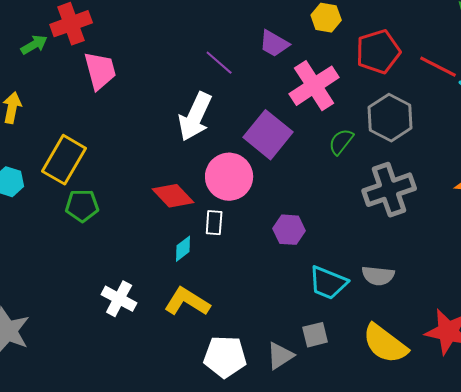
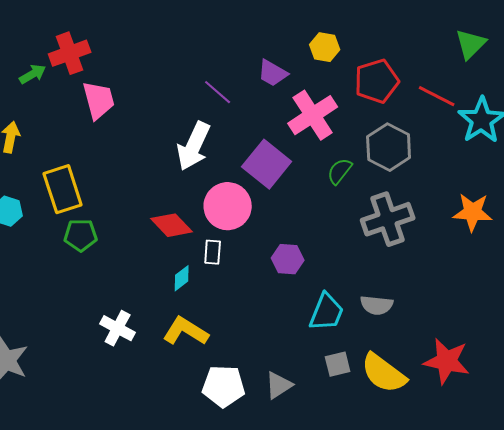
yellow rectangle: (64, 160) -> (63, 189), turned -48
cyan trapezoid: (328, 283) -> (327, 312), turned -90
gray square: (315, 335) -> (338, 364), moved

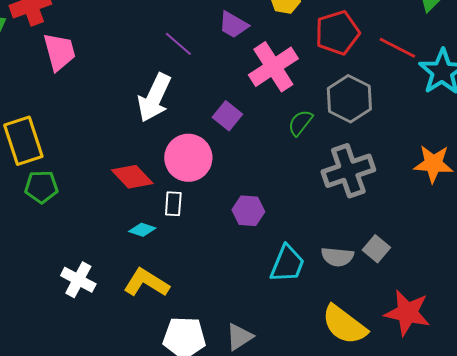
purple square: (267, 164) -> (227, 116), size x0.6
cyan diamond: (182, 278) -> (142, 230), turned 56
gray square: (338, 364) -> (376, 249), moved, turned -36

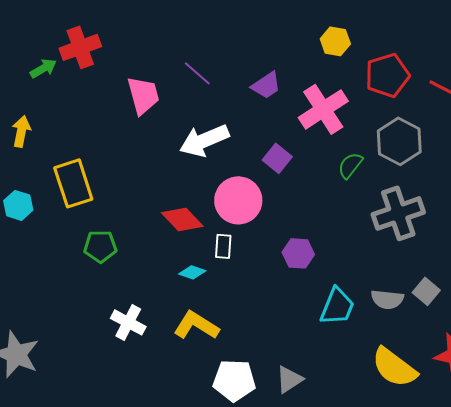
purple trapezoid: (233, 25) -> (266, 85), moved, turned -64
purple line: (178, 44) -> (197, 73), moved
pink trapezoid: (59, 52) -> (143, 95), moved
white arrow: (154, 98) -> (204, 140), turned 42
green pentagon: (41, 187) -> (100, 246), moved

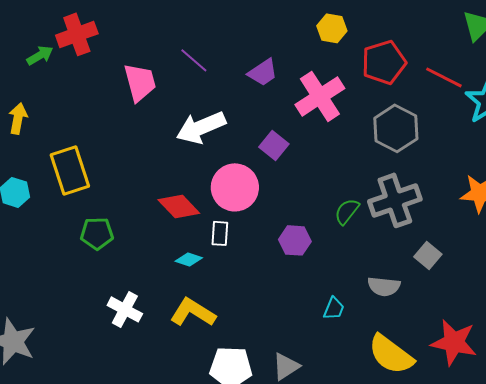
green semicircle: (350, 165) -> (347, 211), moved
gray square: (426, 291) -> (428, 255), moved
cyan trapezoid: (337, 306) -> (334, 308), moved, size x0.6

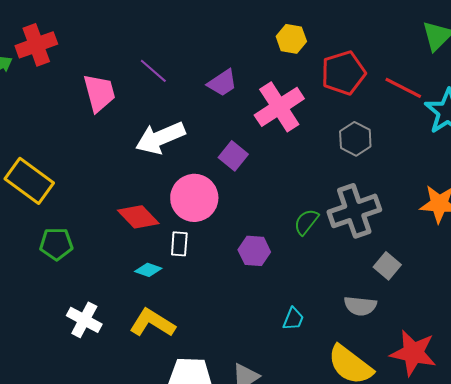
gray hexagon: (396, 128) -> (355, 139), size x0.7
yellow rectangle: (70, 170) -> (29, 181), turned -36
gray semicircle: (384, 286) -> (360, 306), moved

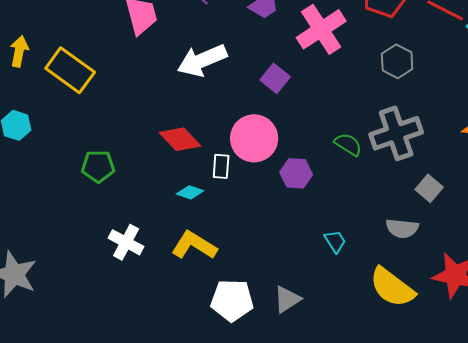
yellow rectangle: (29, 181) -> (70, 70), moved
pink circle: (194, 198) -> (254, 138), moved
green semicircle: (306, 222) -> (348, 144), turned 84
cyan trapezoid: (293, 319) -> (335, 241), turned -55

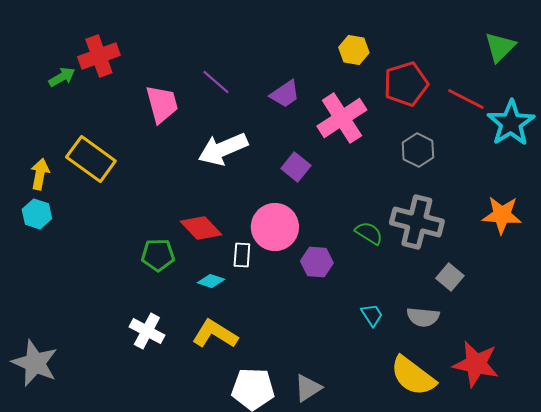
yellow arrow: (19, 51) -> (40, 174), moved
gray cross: (396, 133) -> (417, 222), turned 33
green pentagon: (98, 166) -> (158, 255), moved
cyan trapezoid: (335, 241) -> (372, 315), moved

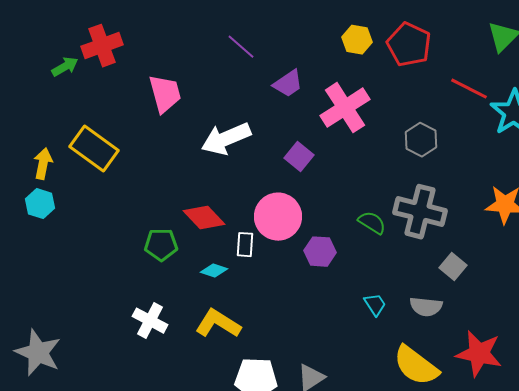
purple line: (216, 82) -> (241, 47), moved
red pentagon: (406, 84) -> (409, 45), moved, turned -30

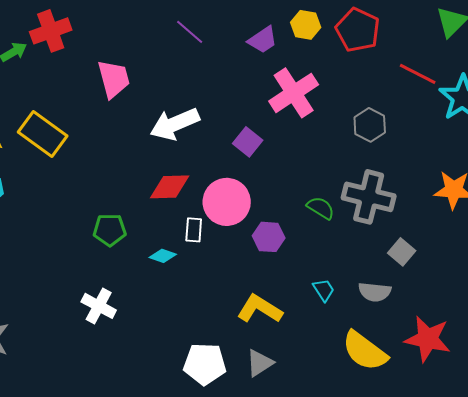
purple trapezoid: (288, 84) -> (263, 40), moved
red diamond: (204, 218) -> (170, 187), moved, turned -48
yellow L-shape: (218, 324) -> (260, 309), moved

